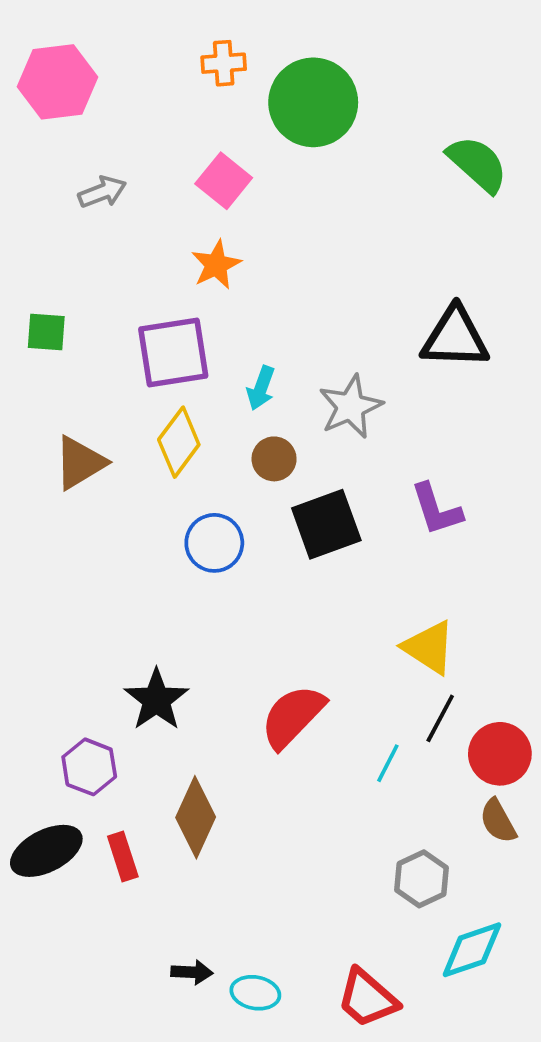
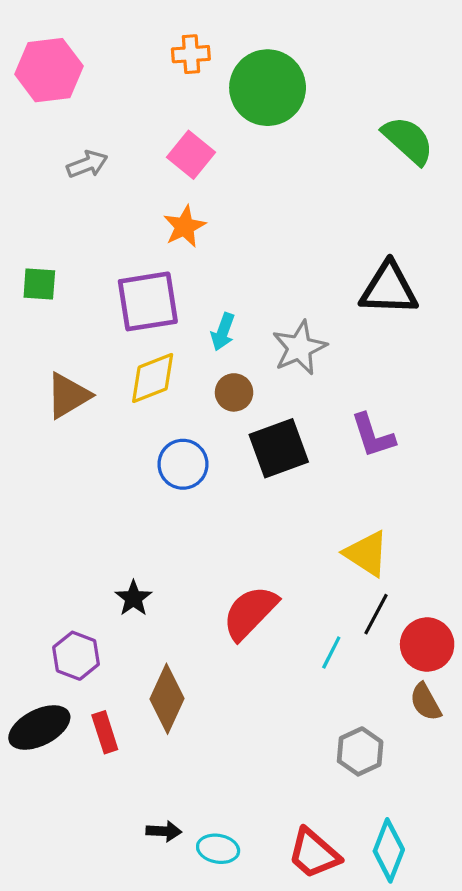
yellow diamond: (179, 442) -> (153, 378), turned 32
black star: (156, 700) -> (133, 598), size x0.7
cyan diamond: (472, 950) -> (389, 850), moved, turned -50

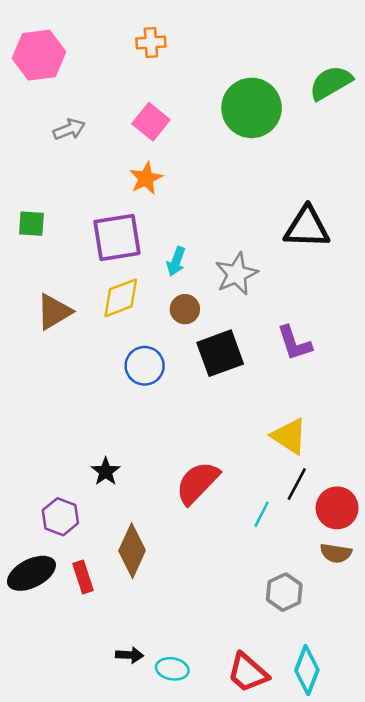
green circle: (268, 88) -> (252, 108), moved
green semicircle: (408, 140) -> (331, 83), moved, turned -72
brown semicircle: (425, 702) -> (336, 553), turned -52

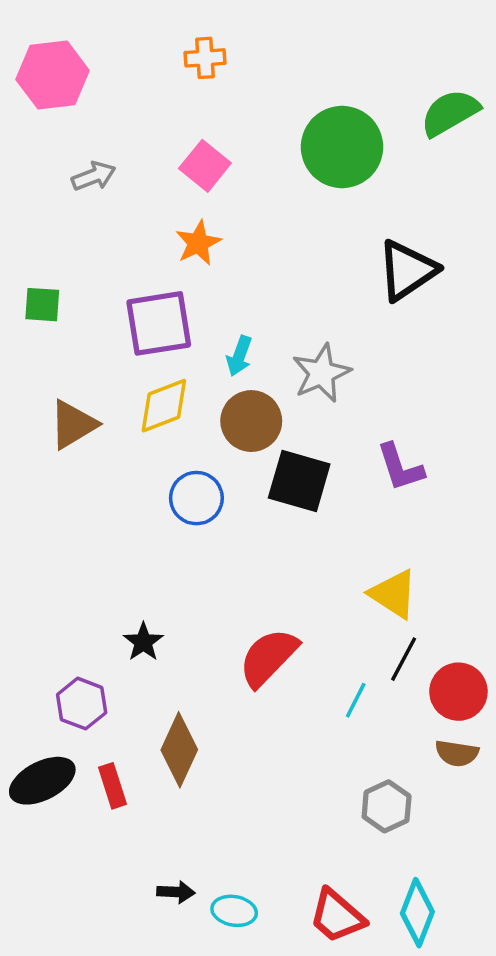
black triangle: (307, 227) -> (407, 270), moved, turned -36
brown circle: (185, 309) -> (251, 421), size x1.5
black square: (220, 353) -> (299, 481), turned 36

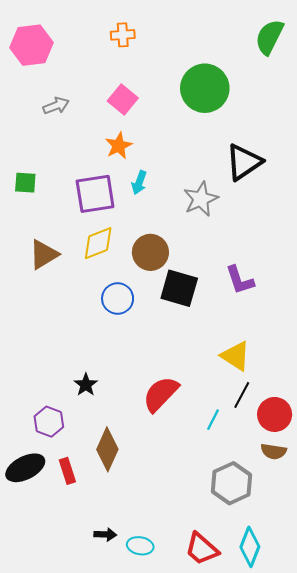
green semicircle: (450, 113) -> (269, 37), moved, turned -33
cyan arrow: (239, 356) -> (139, 183), moved
gray star: (321, 373) -> (201, 199), moved
gray hexagon: (387, 806) -> (231, 483), size x1.4

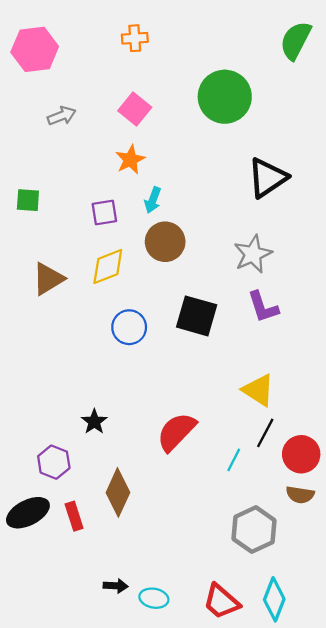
purple square: (95, 194) -> (104, 213), size x0.6
gray star: (201, 199) -> (253, 254), moved
brown circle: (150, 252) -> (165, 242), moved

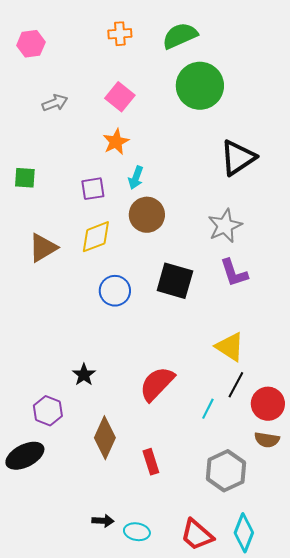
green semicircle: (296, 40) -> (180, 36), moved, turned 39
pink hexagon: (35, 49) -> (31, 44), size x0.7
red rectangle: (74, 516) -> (151, 462), moved

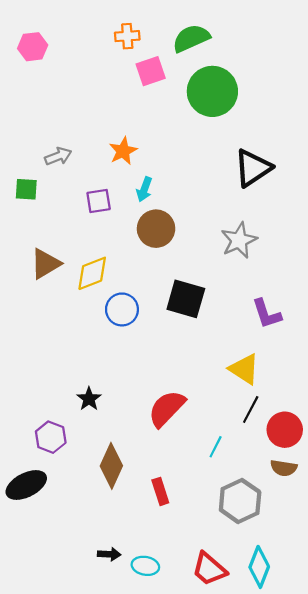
pink square: (120, 97) -> (151, 71), moved, turned 32
gray arrow: (55, 103) -> (58, 156), moved
yellow diamond: (96, 237) -> (92, 273), moved
purple L-shape: (234, 273) -> (267, 314), moved
cyan line: (208, 409) -> (216, 447), moved

